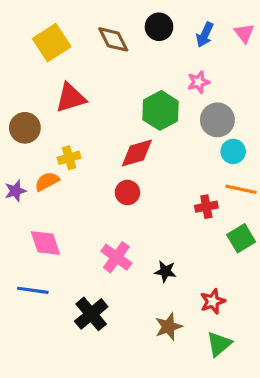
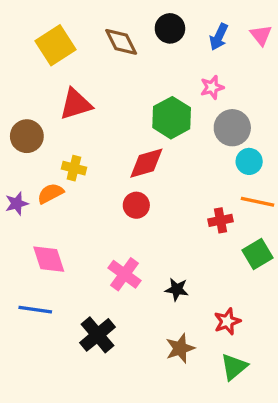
yellow cross: (69, 158) -> (74, 168), turned 30

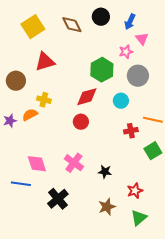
pink triangle: (261, 35) -> (142, 39), moved
cyan circle: (249, 161) -> (121, 101), moved
pink diamond: (49, 259) -> (37, 164), moved

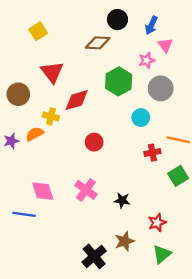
brown diamond: (72, 25) -> (98, 43), moved, turned -60
yellow square: (33, 27) -> (38, 31), size x0.7
red triangle: (45, 62) -> (52, 72), turned -50
red diamond: (87, 97) -> (77, 100), moved
black cross: (58, 199) -> (94, 256), moved

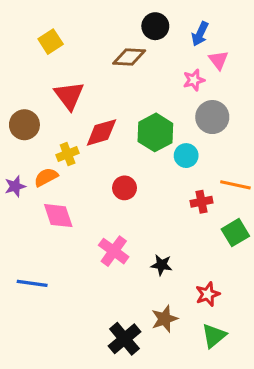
green hexagon: (119, 81) -> (155, 132), moved
yellow cross: (51, 116) -> (68, 154), turned -35
pink diamond: (43, 191) -> (58, 216), moved

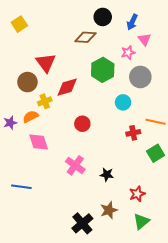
yellow square: (51, 42) -> (19, 24), moved
brown circle: (24, 125) -> (27, 82), moved
green hexagon: (155, 132) -> (103, 70), moved

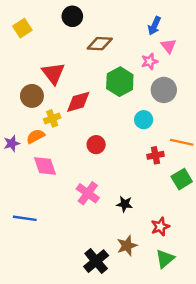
black circle: (103, 17) -> (72, 16), moved

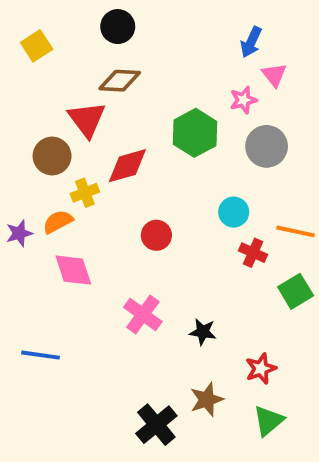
brown diamond: (100, 44) -> (120, 81), moved
cyan circle: (144, 120) -> (234, 212), moved
red cross: (155, 155) -> (253, 253), turned 35

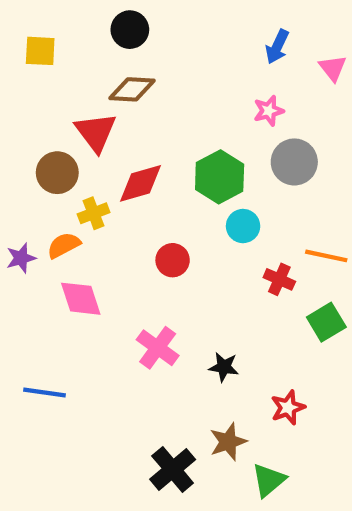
yellow square: (37, 46) -> (40, 51), turned 36
pink triangle: (274, 75) -> (333, 68), moved
green hexagon: (195, 133) -> (220, 177), moved
cyan circle: (234, 212) -> (243, 226), moved
green triangle: (268, 421) -> (269, 480), moved

